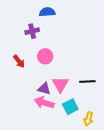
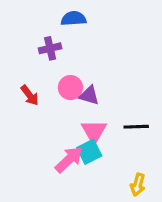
purple triangle: (44, 89) -> (89, 95), moved
pink arrow: (44, 103) -> (69, 160), turned 120
cyan square: (70, 107) -> (89, 152), moved

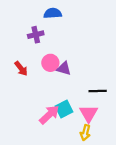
pink triangle: (94, 131) -> (89, 114), moved
yellow arrow: (138, 185) -> (85, 133), moved

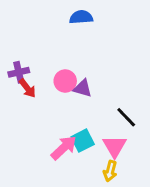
blue semicircle: (53, 13) -> (81, 17), moved
purple cross: (36, 35) -> (19, 72), moved
black line: (98, 91) -> (126, 117), turned 48

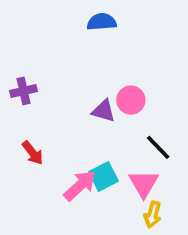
pink circle: (65, 81) -> (131, 100), moved
red arrow: (27, 88) -> (33, 153), moved
yellow arrow: (110, 171) -> (153, 215), moved

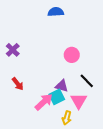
purple cross: (23, 91) -> (13, 50), turned -32
purple triangle: (104, 111) -> (62, 86), moved
yellow arrow: (153, 215) -> (67, 118), moved

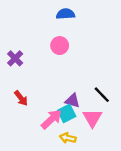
pink circle: (72, 55) -> (60, 46), moved
yellow arrow: (67, 118) -> (68, 138), moved, turned 88

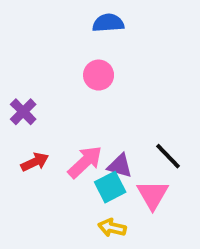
purple cross: (15, 58) -> (23, 112), moved
red arrow: (21, 98) -> (35, 162), turned -77
pink arrow: (51, 119) -> (85, 162), moved

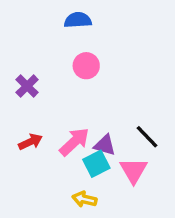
blue semicircle: (108, 23) -> (78, 20), moved
purple cross: (23, 112) -> (27, 86), moved
yellow arrow: (112, 228) -> (85, 199), moved

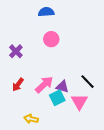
red arrow: (30, 142) -> (18, 85), turned 152
yellow arrow: (85, 199) -> (31, 119), moved

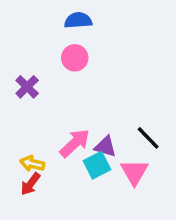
pink circle: (51, 39) -> (75, 58), moved
red arrow: (18, 85) -> (30, 184), moved
yellow arrow: (31, 119) -> (32, 164), moved

